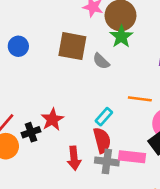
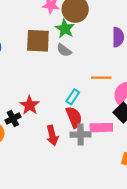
green star: (121, 37) -> (65, 29), moved

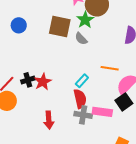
black cross: (13, 119) -> (28, 80), moved
red arrow: (52, 136) -> (49, 120), moved

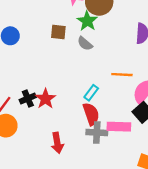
brown square: (60, 27) -> (58, 32), size x0.6

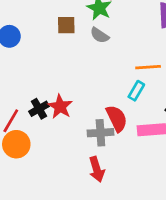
cyan rectangle: (91, 93) -> (136, 91), moved
gray cross: (97, 132) -> (100, 133), moved
red arrow: (57, 143) -> (97, 169), moved

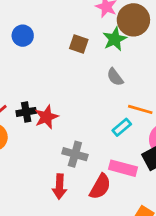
gray semicircle: (100, 35) -> (115, 77), moved
red semicircle: (117, 118) -> (100, 187), moved, turned 36

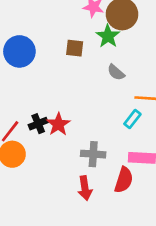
blue circle: (23, 36) -> (19, 51), size x1.5

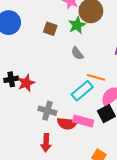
cyan rectangle: (132, 119) -> (82, 91), size x1.5
red semicircle: (124, 180) -> (67, 123), moved, turned 66
red arrow: (85, 188) -> (46, 143), moved

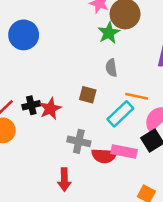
brown square: (50, 29) -> (88, 95), moved
gray semicircle: (77, 53) -> (111, 68), turned 32
red arrow: (46, 143) -> (64, 180), moved

